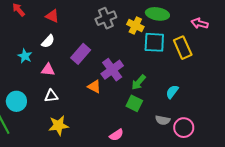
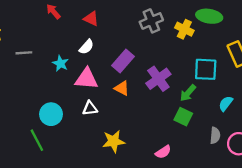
cyan square: (154, 42) -> (206, 69), moved
pink triangle: (48, 70) -> (86, 79), size x1.5
orange triangle: (94, 87) -> (122, 88), moved
gray semicircle: (163, 120) -> (215, 135), turned -96
yellow star: (59, 125) -> (114, 141), moved

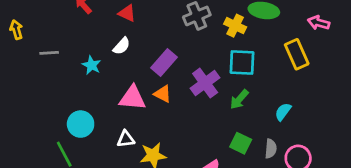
cyan square: (206, 69) -> (242, 62), moved
pink triangle: (86, 79) -> (133, 98), moved
white triangle: (90, 108) -> (126, 139), moved
green square: (183, 117) -> (241, 143), moved

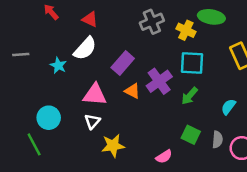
white semicircle: (122, 46) -> (85, 48), size x1.5
orange triangle: (163, 94) -> (132, 91), moved
white triangle: (126, 139) -> (92, 121), moved, turned -42

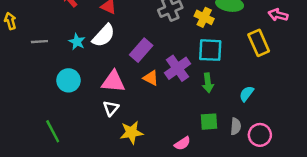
cyan star: (58, 65) -> (77, 42), moved
green arrow: (190, 96) -> (208, 83), turned -48
cyan circle: (49, 118) -> (68, 80), moved
green square: (191, 135) -> (209, 122), turned -30

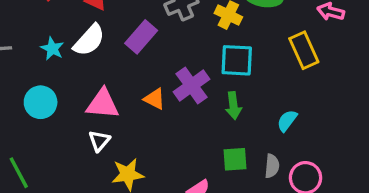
purple rectangle: (141, 50) -> (141, 37), moved

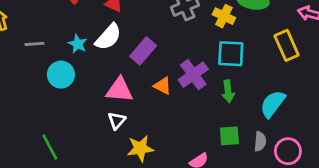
purple rectangle: (141, 37) -> (143, 51), moved
cyan circle: (41, 102) -> (61, 75), moved
cyan semicircle: (287, 121) -> (273, 104), size x1.5

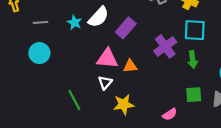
cyan circle: (61, 75) -> (39, 53), moved
orange triangle: (163, 86) -> (130, 66), moved, turned -32
green line: (50, 147) -> (74, 100), moved

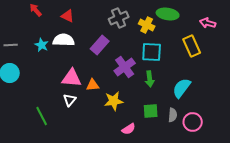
white semicircle: (98, 17) -> (64, 40), turned -130
purple rectangle: (126, 28) -> (100, 45), moved
yellow star: (124, 104) -> (114, 101), moved

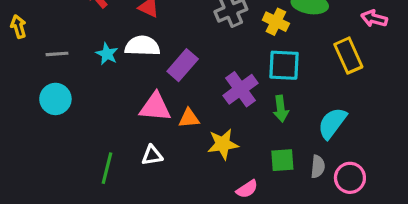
purple rectangle: (100, 45) -> (183, 65), moved
white triangle: (70, 100) -> (152, 155), moved, turned 40
green line: (42, 116) -> (107, 168), turned 42

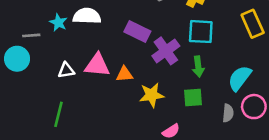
gray line: (57, 54) -> (31, 35), moved
purple rectangle: (183, 65) -> (137, 32), moved, turned 75
white triangle: (152, 155) -> (66, 70), moved
green square: (282, 160) -> (193, 98), moved
pink circle: (350, 178) -> (254, 107), moved

